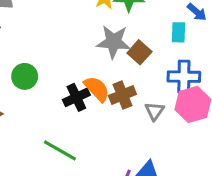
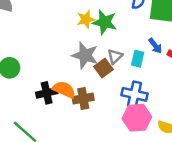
orange semicircle: (97, 89) -> (64, 90), turned -35
gray triangle: (155, 111) -> (115, 56), moved

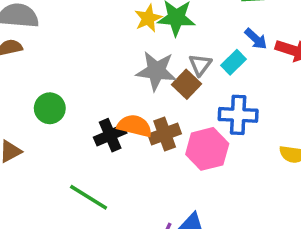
cyan rectangle: (138, 59) -> (234, 62), turned 42
pink hexagon: (137, 118) -> (207, 149), moved

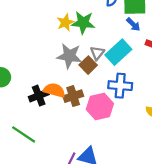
blue arrow: (256, 39) -> (133, 24), moved
cyan rectangle: (234, 62) -> (118, 52), size x1.6

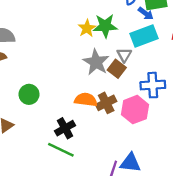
blue arrow: (133, 24) -> (146, 14), moved
cyan rectangle: (118, 52) -> (144, 36), moved, turned 30
gray star: (69, 56) -> (96, 62), turned 30
black cross: (39, 96) -> (65, 128), moved

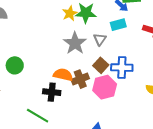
cyan rectangle: (144, 36) -> (118, 25), size x0.7
brown square: (117, 69) -> (101, 65), moved
black cross: (65, 128) -> (52, 92), moved, turned 30

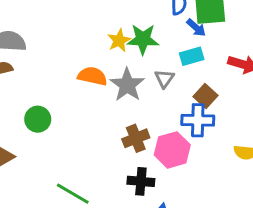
brown square: (101, 65) -> (205, 96), moved
orange semicircle: (63, 75) -> (92, 76), moved
black cross: (52, 92) -> (141, 181), moved

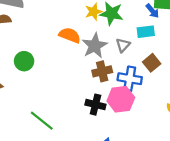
blue cross: (198, 120) -> (130, 79), moved
brown cross: (136, 138) -> (102, 71), moved
black cross: (141, 181) -> (95, 105), moved

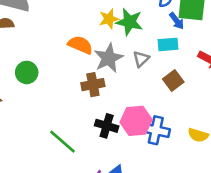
brown cross: (102, 71) -> (93, 85), moved
blue cross: (130, 79) -> (156, 130), moved
green line: (42, 121) -> (62, 142), moved

